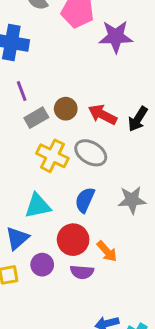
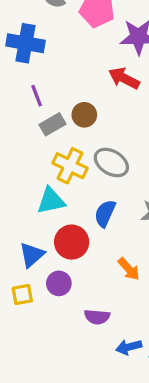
red arrow: (102, 115) -> (124, 78), moved
cyan triangle: (38, 206) -> (51, 201), moved
red circle: (73, 240) -> (72, 242), moved
purple semicircle: (82, 272) -> (97, 317), moved

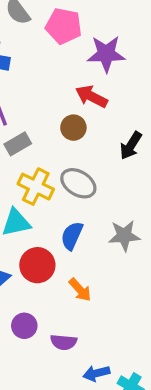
brown circle: (84, 115) -> (73, 128), moved
orange arrow: (129, 269) -> (80, 290), moved
purple circle: (59, 283) -> (24, 326), moved

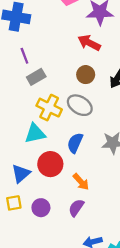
brown circle: (73, 128) -> (86, 75), moved
purple semicircle: (64, 342) -> (76, 208), moved, turned 120

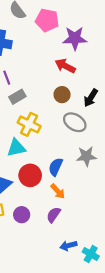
gray ellipse: (80, 105) -> (75, 122), moved
blue semicircle: (75, 143) -> (56, 167), moved

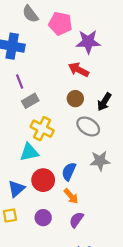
purple circle: (22, 215) -> (43, 218), moved
purple semicircle: (54, 215) -> (76, 220), moved

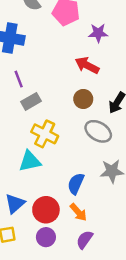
purple star: (88, 42) -> (98, 33), size x0.7
red circle: (43, 180) -> (46, 210), moved

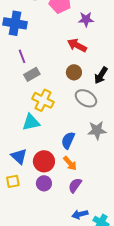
blue triangle: (15, 204) -> (19, 156), turned -36

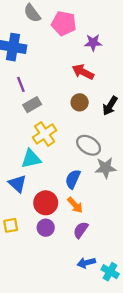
gray ellipse: (86, 98) -> (89, 145), moved
yellow cross: (43, 100) -> (45, 134), turned 30
blue triangle: (19, 156) -> (17, 184), moved

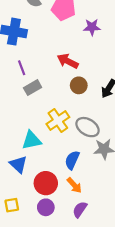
red arrow: (83, 72) -> (68, 61), moved
yellow cross: (45, 134) -> (58, 121), moved

